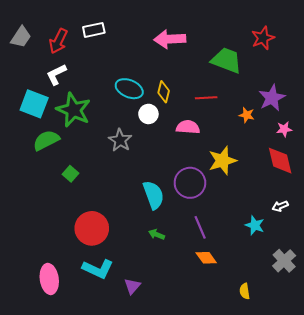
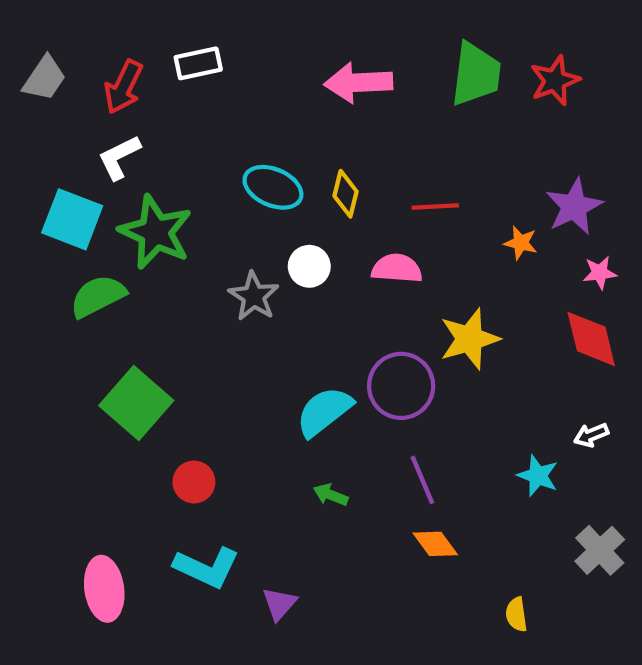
green trapezoid: (226, 60) -> (476, 74), moved, turned 76
white circle: (148, 114) -> (309, 266), moved
green square: (71, 174) -> (136, 403), moved, size x2.0
cyan semicircle: (154, 195) -> (324, 412), turned -108
red circle: (92, 228) -> (194, 482), size x0.6

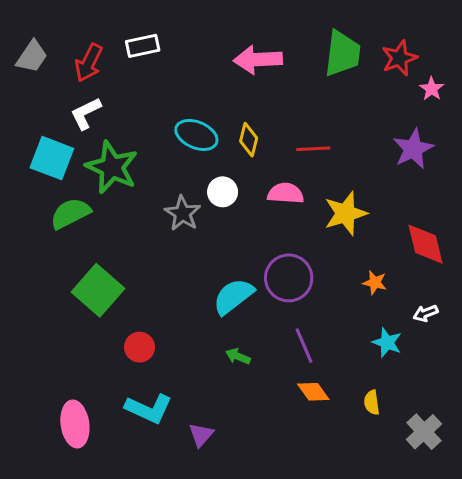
orange star: (521, 243) -> (375, 283), moved
pink star: (600, 273) -> (432, 89), moved, turned -30
yellow star: (469, 339) -> (346, 213), moved
gray cross: (600, 550) -> (424, 432), moved
yellow semicircle: (516, 614) -> (372, 402), moved

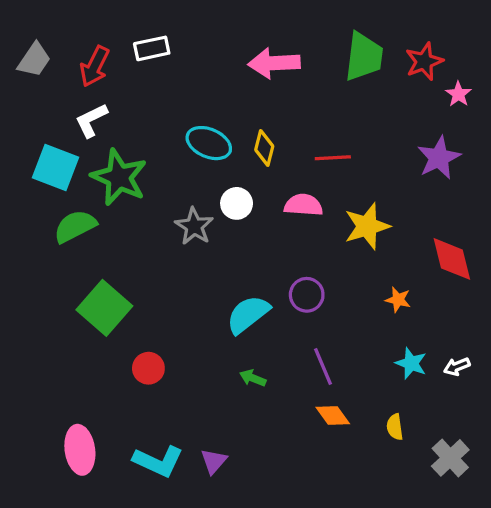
purple circle: (289, 278) -> (307, 295), size x0.7
white arrow: (425, 313) -> (457, 367), moved
cyan L-shape: (149, 409) -> (158, 461), moved

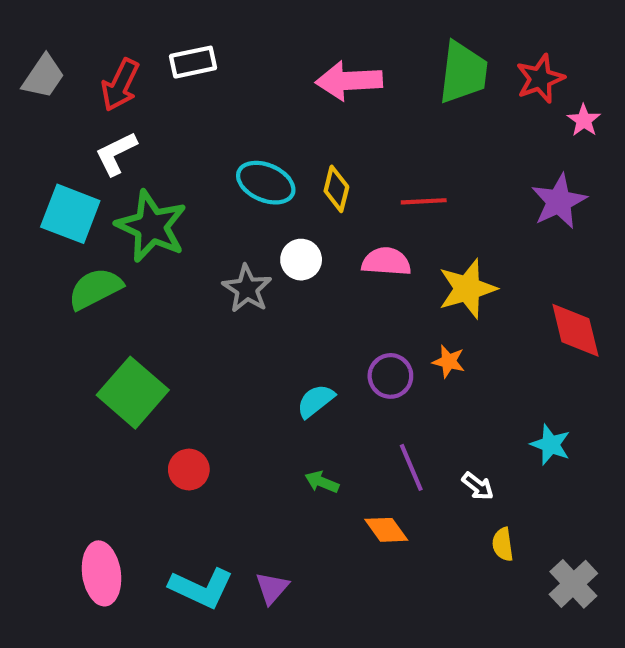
orange star: (398, 300) -> (449, 361), moved
cyan semicircle: (248, 314) -> (316, 401), size x0.7
cyan star: (411, 363) -> (551, 445), moved
white arrow: (457, 367) -> (478, 486), moved, turned -120
orange diamond: (333, 416) -> (386, 530), moved

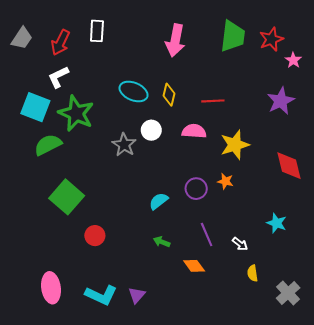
white rectangle: (193, 62) -> (97, 31), turned -75
pink arrow: (349, 81) -> (175, 40), turned -76

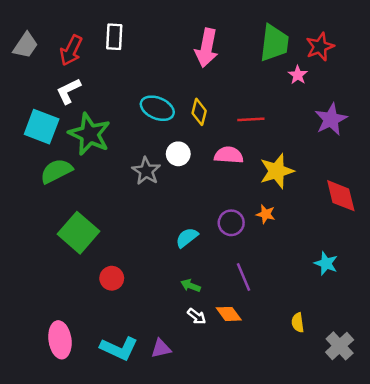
pink star: (293, 60) -> (298, 75), moved
white arrow: (240, 244) -> (197, 316), moved
purple triangle: (137, 295) -> (161, 348), turned 36

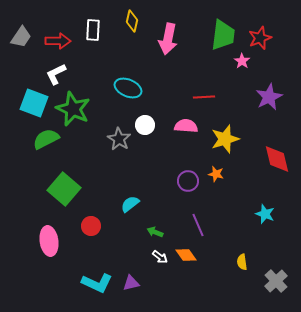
red arrow: (71, 50) -> (58, 41), turned -115
yellow diamond: (199, 112) -> (132, 21), moved
cyan semicircle: (187, 238) -> (130, 204), moved
pink ellipse: (60, 340) -> (49, 241), moved

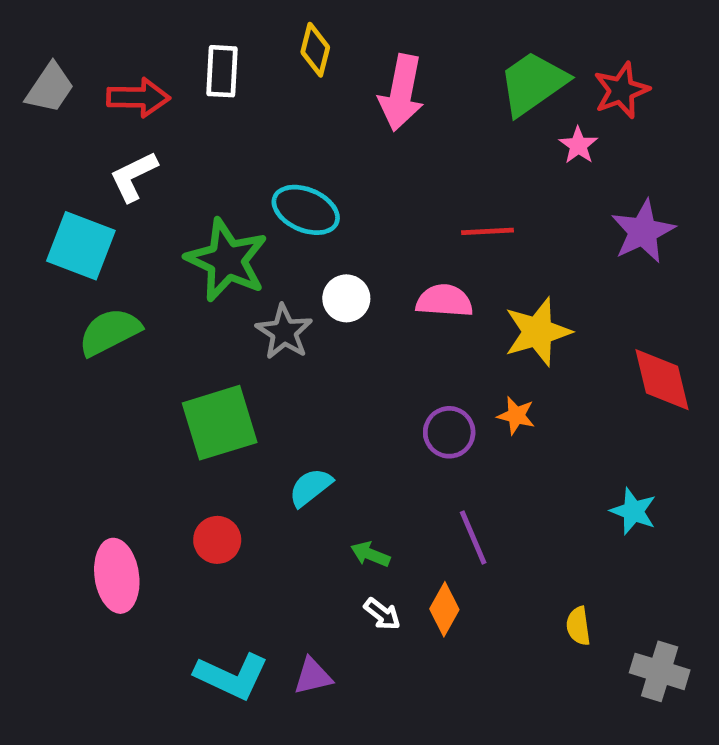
green trapezoid: (223, 35) -> (533, 83), turned -132
green star: (73, 109) -> (227, 260), moved
green square: (64, 189) -> (220, 423), moved, turned 32
orange diamond: (186, 255) -> (444, 609), turned 65
gray cross: (276, 281) -> (660, 671), turned -30

